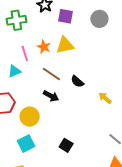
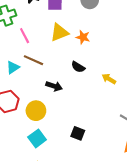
orange star: (44, 47) -> (83, 37), moved
pink line: (25, 53) -> (25, 36), moved
brown line: (51, 74) -> (34, 60), moved

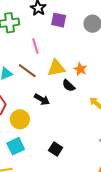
yellow triangle: (59, 32) -> (56, 68), moved
pink line: (25, 36) -> (35, 46), moved
orange star: (83, 37) -> (80, 69), moved

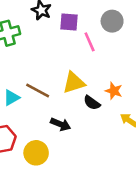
pink line: (35, 46) -> (90, 42), moved
orange star: (80, 69) -> (114, 91), moved

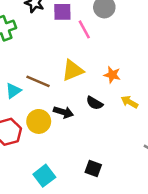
black semicircle: (92, 103) -> (94, 103), moved
yellow circle: (36, 153) -> (39, 121), moved

